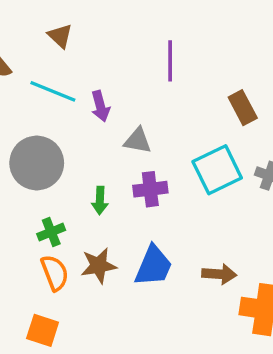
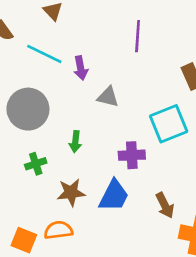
purple cross: (150, 189) -> (132, 155), moved
orange semicircle: (55, 273) -> (58, 230), moved, turned -80
brown arrow: (219, 274) -> (165, 205), turned 55

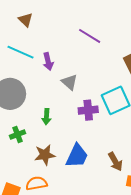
purple line: (138, 36) -> (90, 36), turned -60
gray triangle: (108, 97) -> (69, 82), turned 30
purple cross: (132, 155) -> (88, 110), moved

